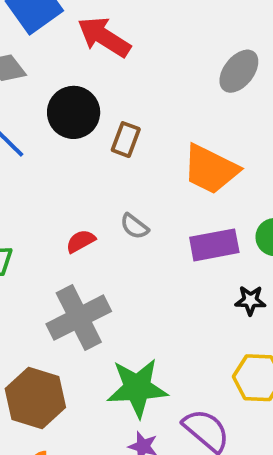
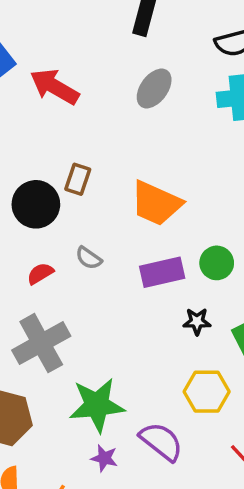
gray ellipse: (239, 71) -> (154, 88), moved
black circle: (74, 112) -> (36, 204), moved

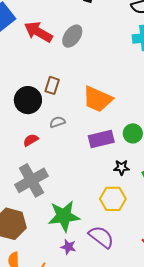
gray ellipse: (154, 88) -> (72, 36), moved
gray semicircle: (89, 258) -> (57, 122), moved, turned 126
yellow hexagon: (207, 392) -> (113, 199), moved

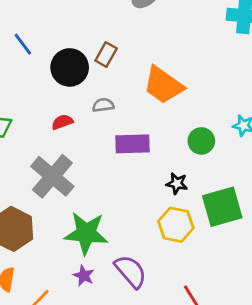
purple rectangle: (101, 139) -> (133, 144), moved
gray cross: (31, 180) -> (52, 176), turned -32
yellow hexagon: (113, 199) -> (176, 225), moved

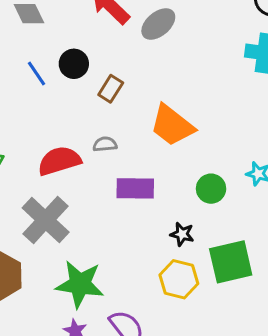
blue line: (23, 44) -> (36, 74), moved
black circle: (70, 67) -> (74, 64), moved, size x0.7
red semicircle: (62, 122) -> (59, 161), size x1.8

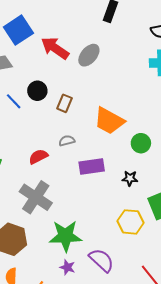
red semicircle: (59, 161) -> (38, 157), size x0.7
green circle: (211, 189) -> (141, 143), moved
black star: (182, 234) -> (130, 178), moved

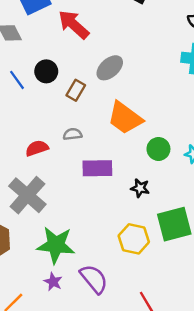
gray ellipse: (89, 55) -> (110, 68), moved

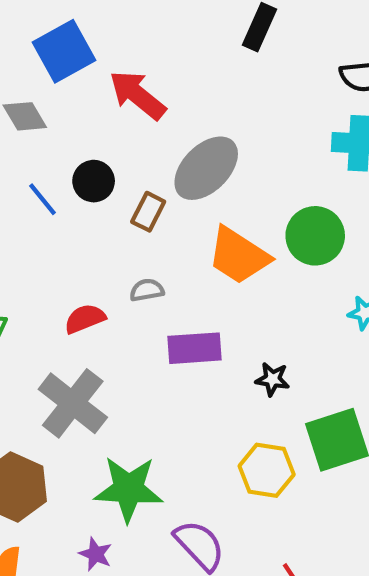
gray ellipse: (110, 68) -> (206, 168), size x1.4
green circle: (158, 149) -> (315, 236), moved, size x1.4
purple star: (53, 282) -> (96, 554), moved

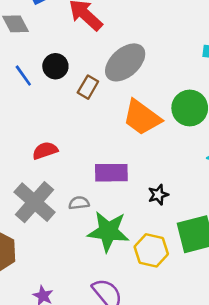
gray semicircle: (147, 290) -> (79, 203), moved
black star: (272, 379) -> (158, 195), turned -30
green star: (128, 489) -> (108, 231), moved

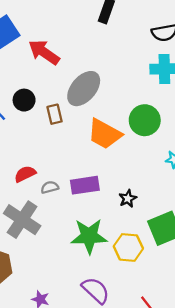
brown rectangle: (88, 87) -> (54, 114), turned -36
gray semicircle: (79, 203) -> (50, 187), moved

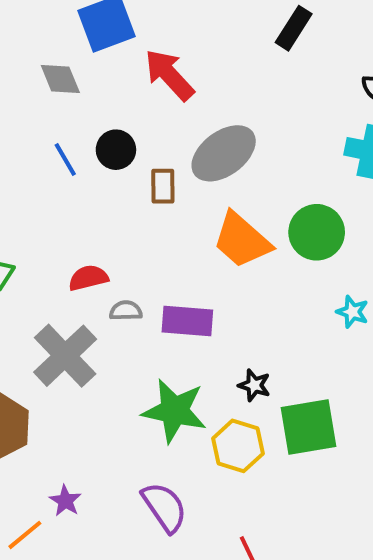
black star: (128, 199) -> (254, 385), moved, turned 30

